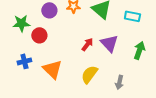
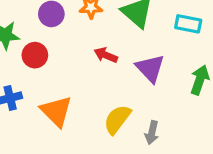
red arrow: (87, 44) -> (106, 55), moved, turned -104
gray arrow: (119, 82) -> (152, 133), moved

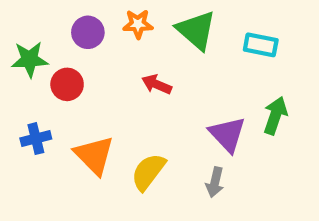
purple triangle: (150, 68) -> (227, 134), moved
yellow semicircle: (117, 119) -> (148, 172), moved

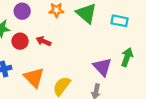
purple circle: (88, 32) -> (22, 11), moved
red arrow: (157, 84) -> (44, 41), moved

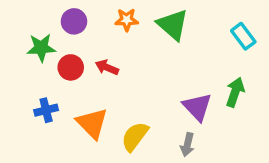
cyan rectangle: (119, 21) -> (243, 36), moved, turned 42

